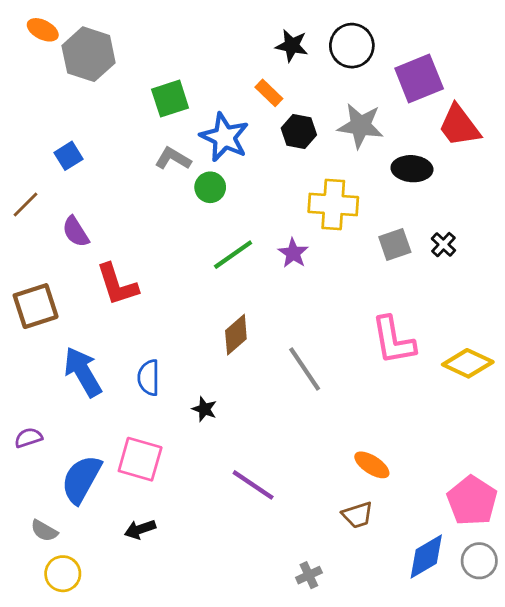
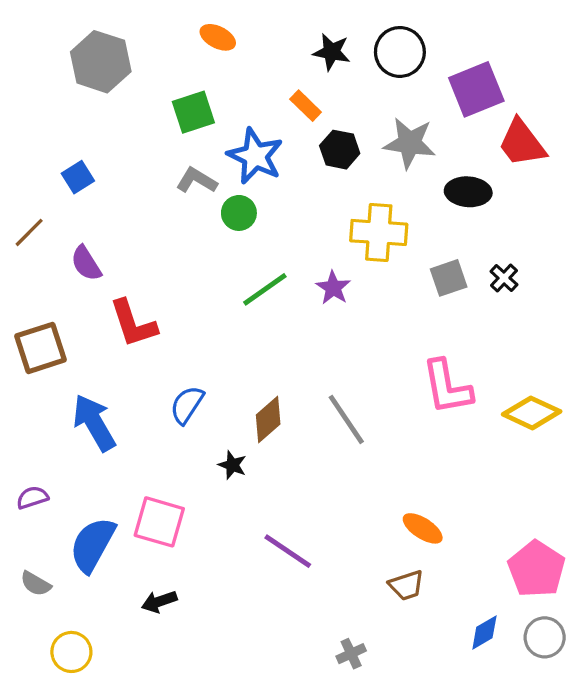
orange ellipse: (43, 30) -> (218, 37), moved
brown diamond: (236, 335) -> (268, 419), moved
blue semicircle: (149, 378) -> (187, 405), moved, turned 33
gray semicircle: (44, 531) -> (36, 584), moved
blue diamond: (426, 557) -> (484, 632), size x0.7

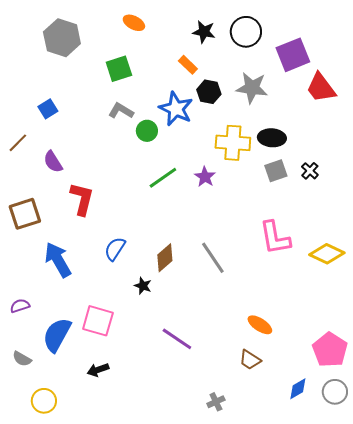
blue star: (255, 156) -> (176, 109), moved
black ellipse: (468, 192) -> (272, 138), moved
red L-shape: (133, 324) -> (82, 199), turned -148
brown trapezoid: (406, 585) -> (250, 360), turned 50

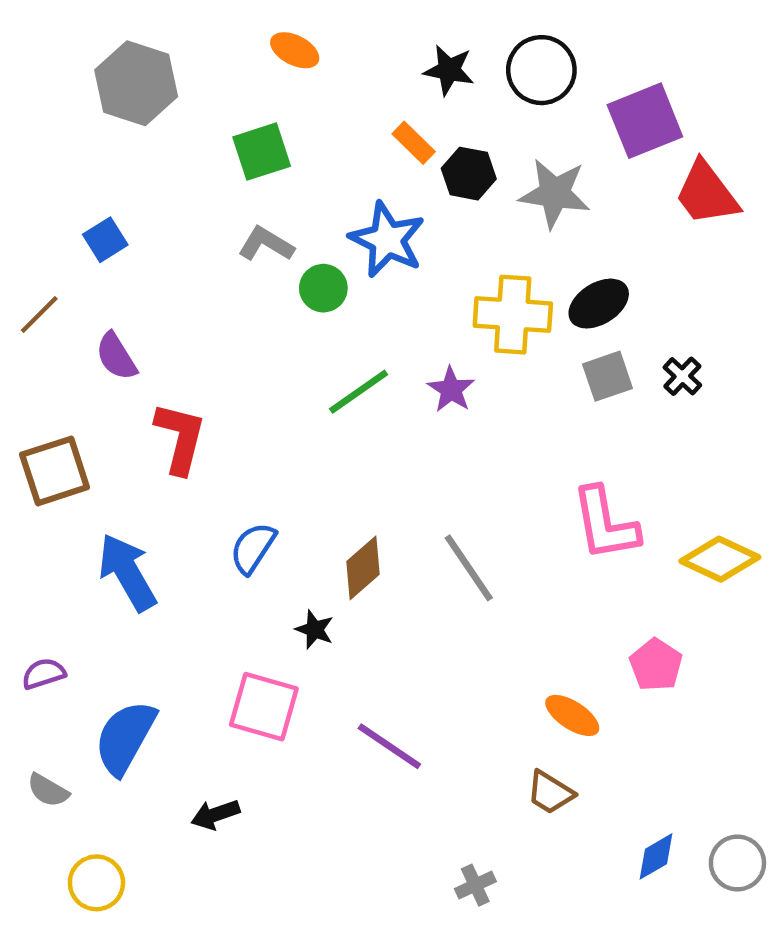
black hexagon: (209, 92) -> (469, 174), moved
black ellipse: (272, 138) -> (599, 304), turned -36
pink square: (98, 321) -> (264, 707), moved
pink pentagon: (330, 350) -> (656, 665), moved, size x0.7

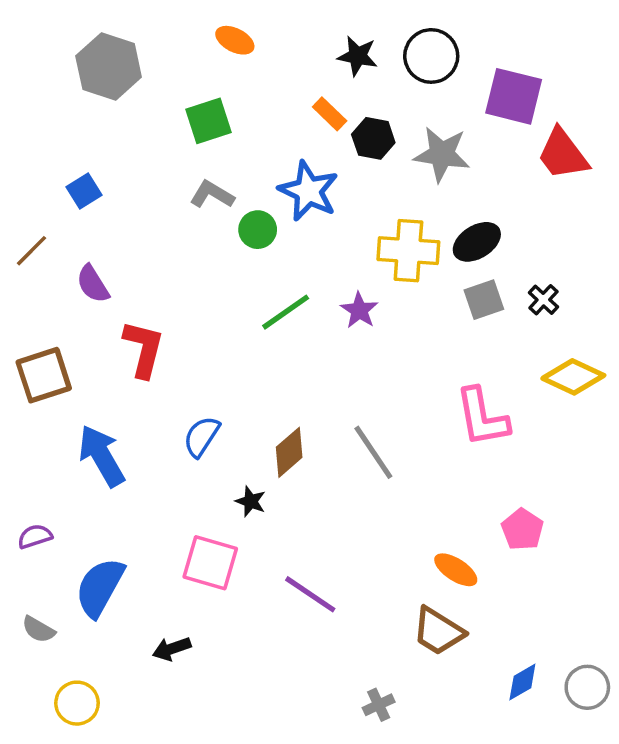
purple square: (645, 121) -> (514, 96), turned 36
yellow diamond: (720, 559) -> (573, 377), moved
brown trapezoid: (550, 793) -> (438, 631), size x1.4

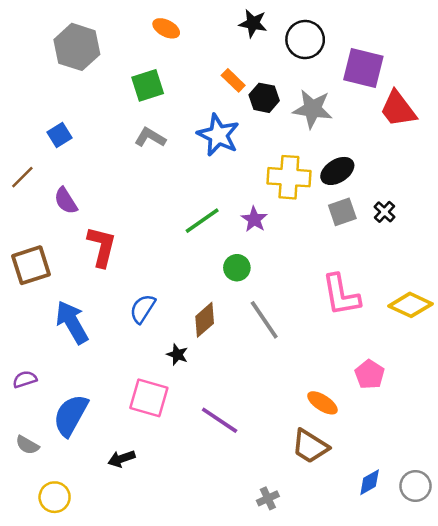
black star: (358, 56) -> (253, 23), moved
green circle: (258, 230) -> (237, 268), moved
yellow diamond: (573, 377) -> (411, 305), moved

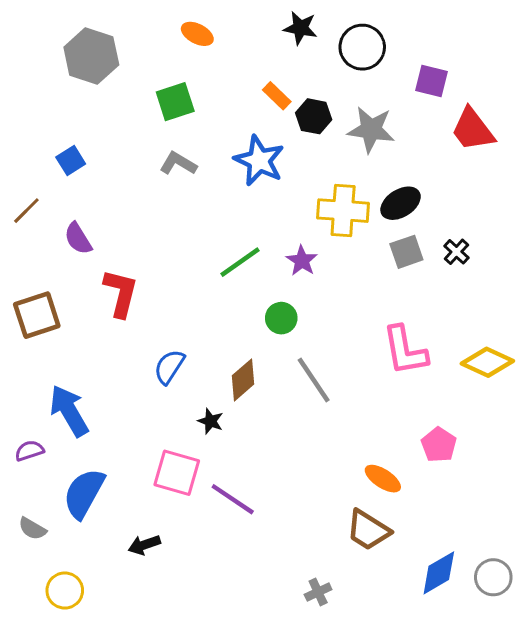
purple square: (363, 68) -> (431, 81), size x0.7
blue arrow: (72, 322) -> (69, 411), moved
purple line: (220, 420) -> (233, 499), moved
blue diamond: (370, 482) -> (439, 573), size x1.4

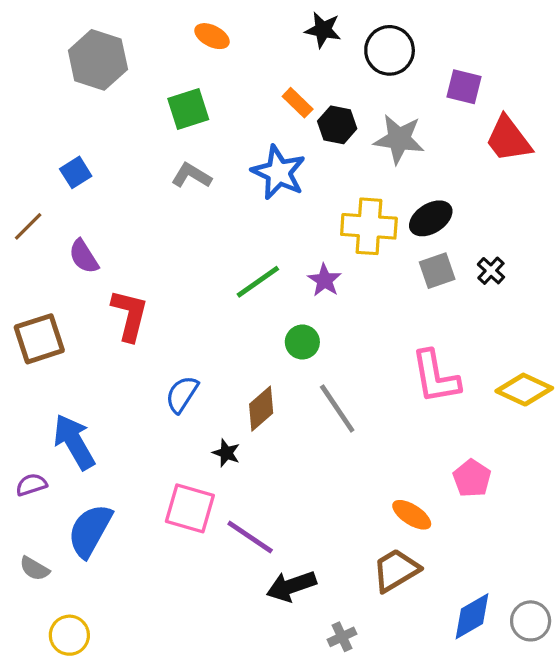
brown trapezoid: (368, 530) -> (396, 570), turned 117
black arrow: (144, 545) -> (291, 586), moved, size x1.4

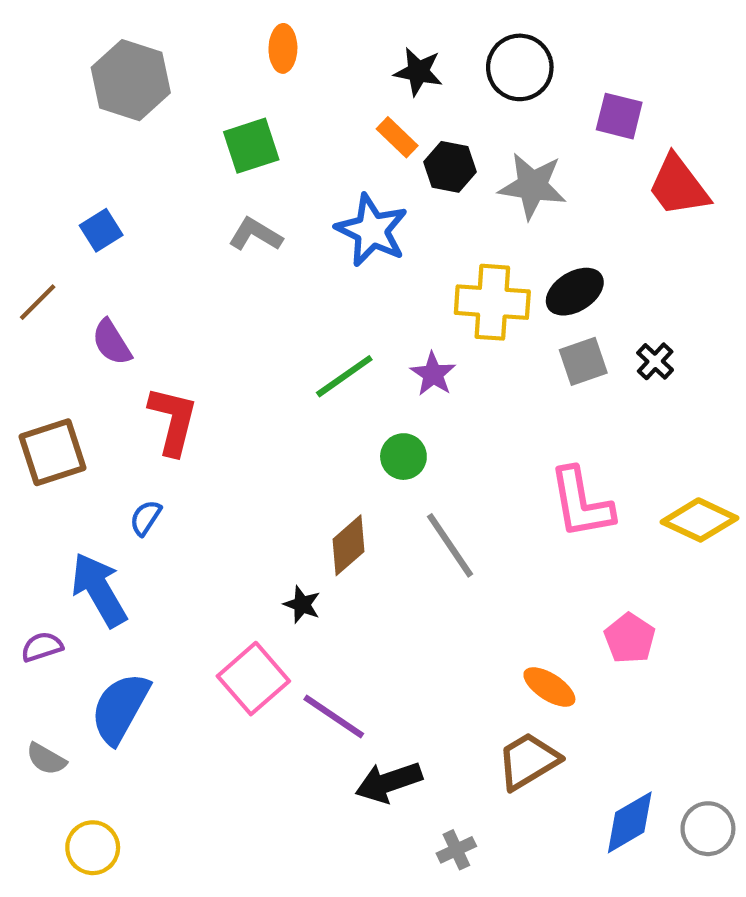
black star: (323, 30) -> (418, 72), moved
orange ellipse: (212, 36) -> (283, 48), turned 64
blue semicircle: (182, 394) -> (146, 518), moved, size x0.7
pink square: (190, 508) -> (253, 679), turned 33

